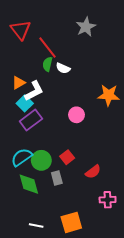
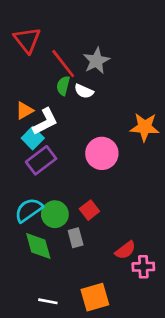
gray star: (86, 27) -> (96, 61), moved
pink circle: (76, 115) -> (102, 153), size x1.5
red semicircle: (93, 172) -> (125, 250), moved

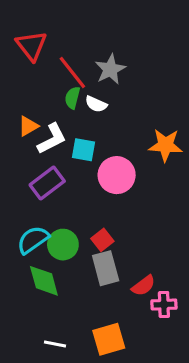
cyan square: (33, 138) -> (83, 150), moved, turned -35
gray rectangle: (76, 238) -> (106, 268), moved, size x1.5

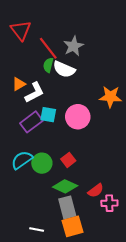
white semicircle: (96, 104) -> (64, 69), size x1.5
cyan square: (83, 150) -> (48, 115), moved
gray rectangle: (106, 268) -> (67, 207), moved
green diamond: (44, 281) -> (65, 186), moved, turned -50

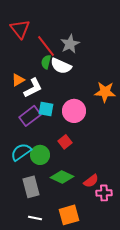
red square: (68, 160) -> (65, 142), moved
gray rectangle: (67, 207) -> (31, 187), moved

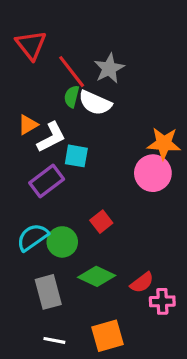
cyan square: (46, 109) -> (76, 156), moved
pink circle: (74, 111) -> (153, 173), moved

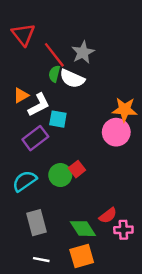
green circle: (62, 242) -> (60, 175), moved
green diamond: (97, 276) -> (83, 229), moved, turned 32

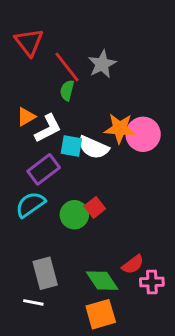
white semicircle: (72, 79) -> (93, 147), moved
orange star: (125, 110) -> (120, 128), moved
pink circle: (116, 132) -> (143, 134), moved
cyan semicircle: (25, 181) -> (30, 204), moved
white line: (41, 260) -> (33, 302), moved

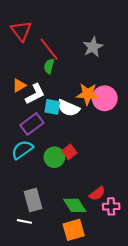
gray star: (102, 64) -> (93, 47), moved

